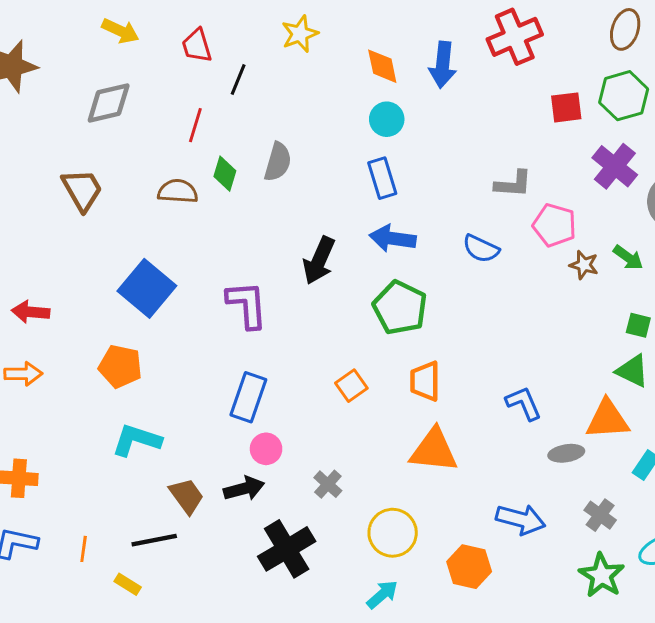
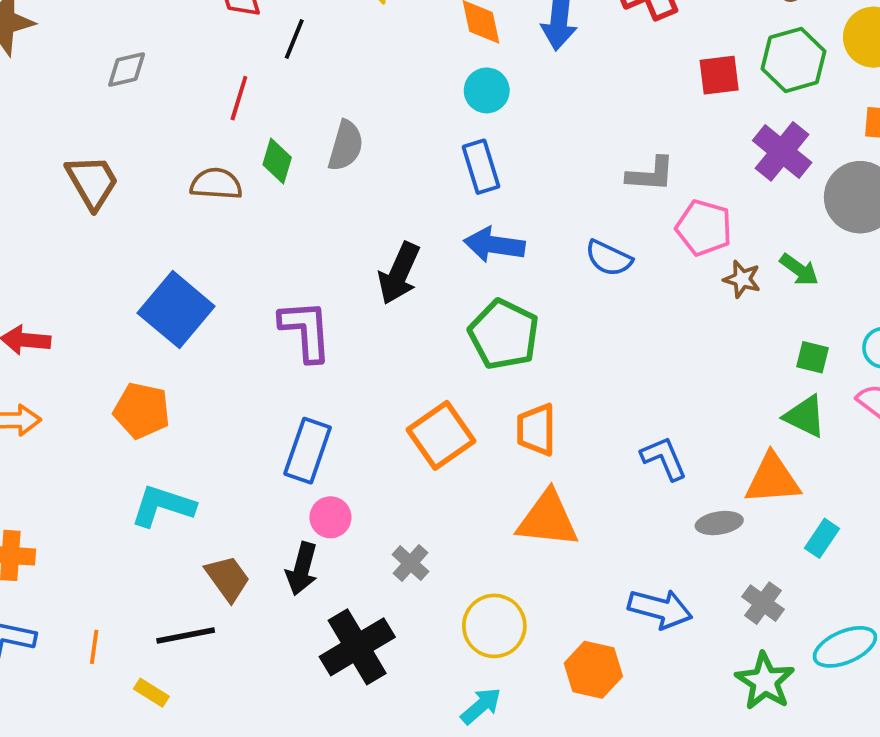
gray diamond: (109, 103) -> (127, 70), size x0.7
orange square: (351, 386) -> (441, 435), size x1.6
black arrow: (244, 489) -> (302, 569), turned 120

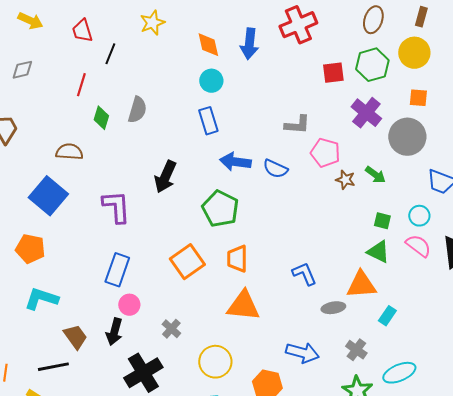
brown semicircle: (216, 184) -> (69, 152), moved
blue arrow: (494, 245) -> (235, 162), moved

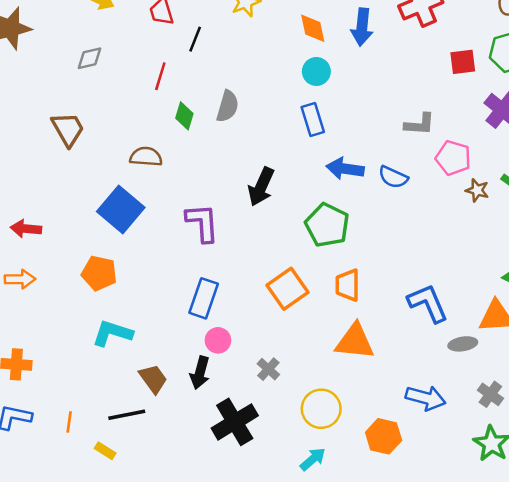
blue L-shape: (304, 274) -> (428, 303), size x1.4

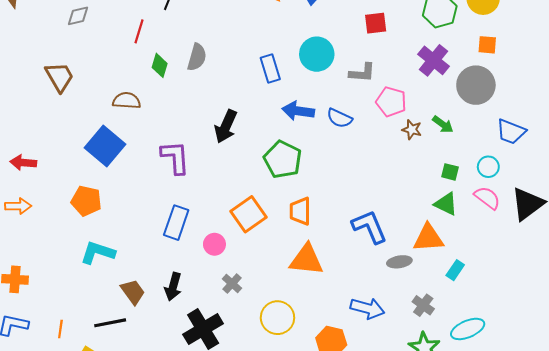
red square: (463, 62) -> (376, 23), moved
cyan circle: (316, 71) -> (317, 54), moved, size x1.4
pink circle: (218, 340) -> (214, 244), moved

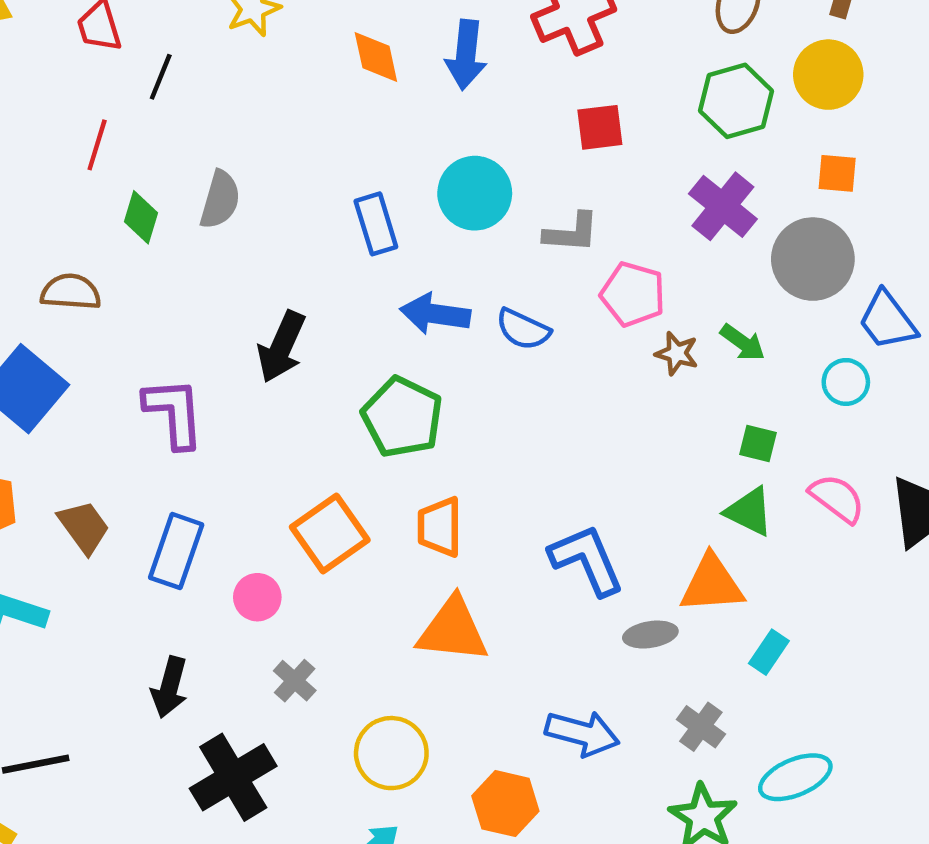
blue trapezoid: (511, 132) -> (888, 321), moved, turned 32
cyan circle: (488, 167) -> (846, 382), moved
brown trapezoid: (133, 292) -> (84, 527), moved

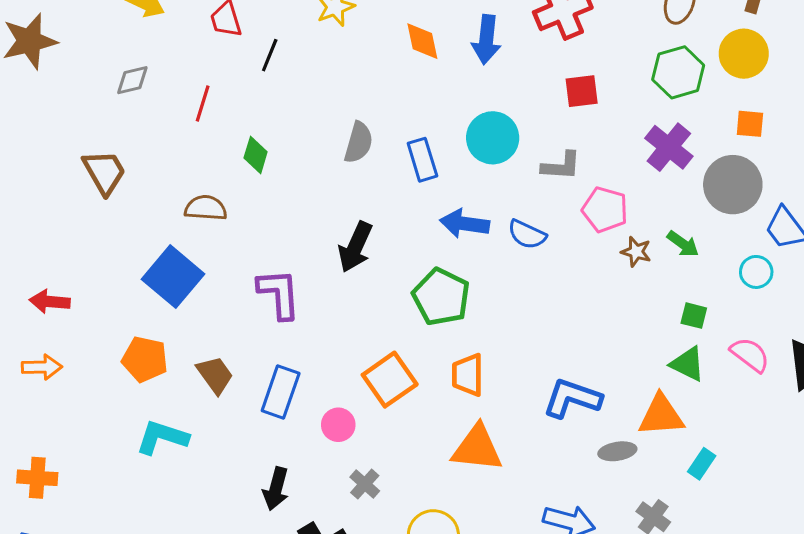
red line: (97, 145) -> (203, 104), moved
gray semicircle: (220, 200) -> (359, 143), moved
blue L-shape: (587, 560) -> (572, 398), turned -48

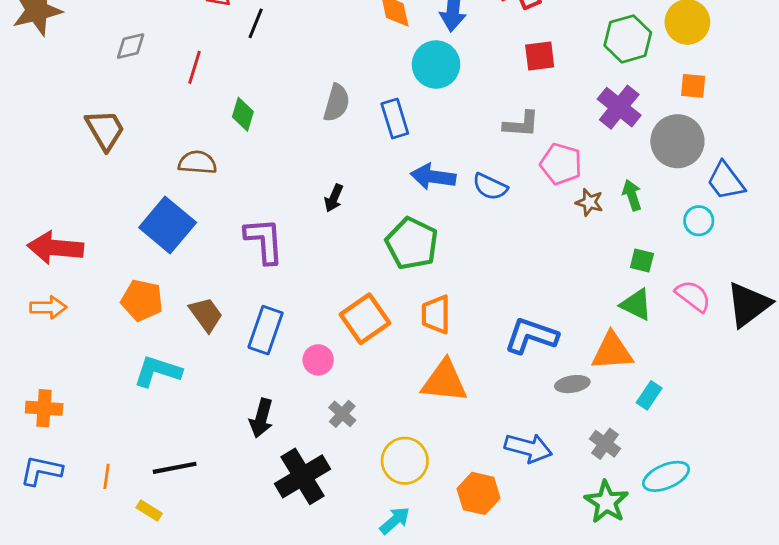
cyan circle: (493, 138) -> (436, 65), moved
green arrow: (683, 244) -> (632, 195), turned -144
black arrow: (355, 247) -> (334, 198), size x0.6
red arrow: (50, 302) -> (55, 248), size x1.5

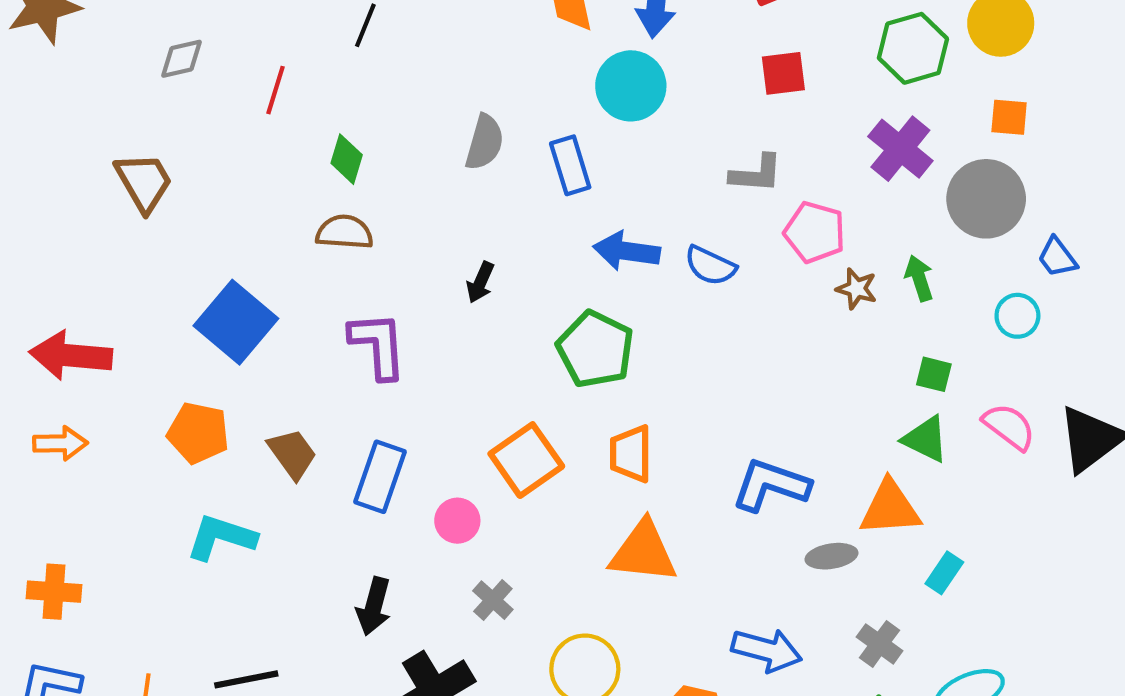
brown semicircle: (197, 163) -> (345, 232), moved
blue trapezoid: (726, 181) -> (1057, 257), size x0.7

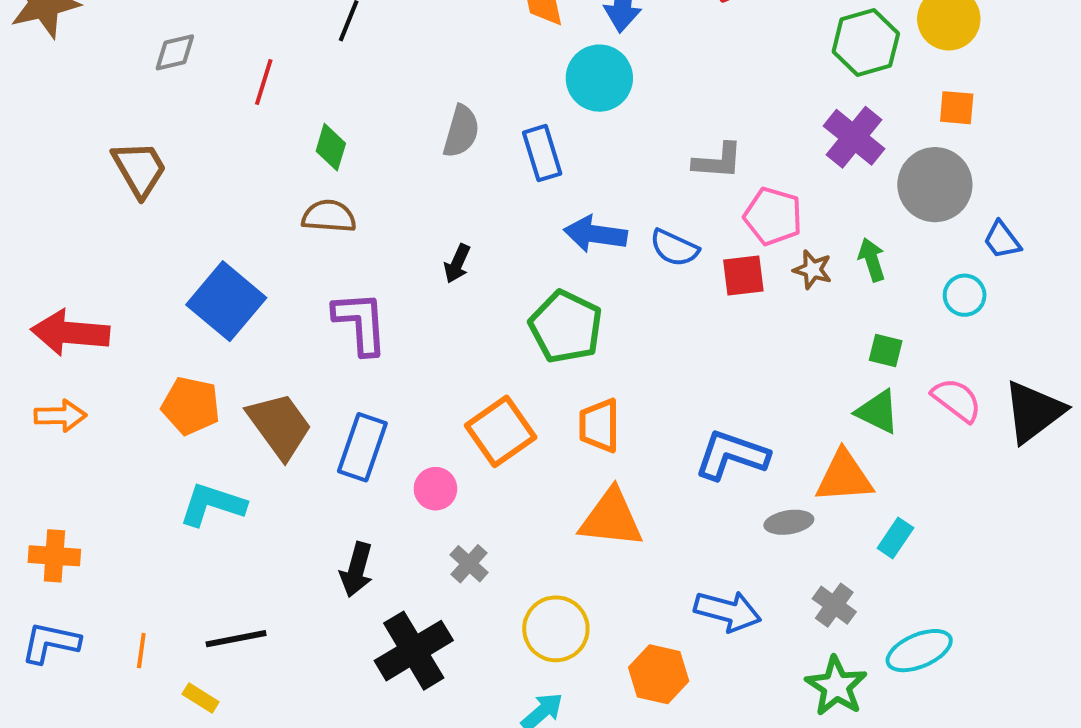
red square: (783, 73) -> (743, 275), moved
brown trapezoid: (292, 454) -> (280, 426), size x1.4

